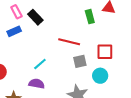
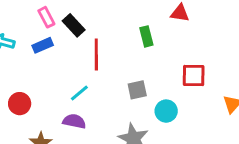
green rectangle: (90, 17) -> (146, 36), moved
red line: (69, 42) -> (96, 54), moved, turned 75
red square: (105, 52) -> (194, 75), moved

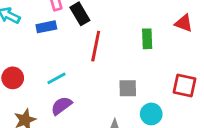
cyan line: (79, 93) -> (56, 78), moved
purple semicircle: (74, 121) -> (61, 106), turned -60

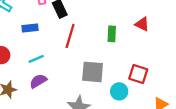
blue rectangle: (46, 27) -> (30, 28), moved
gray square: (128, 88) -> (93, 72), size x1.5
cyan circle: (151, 114) -> (119, 91), moved

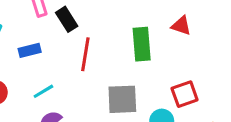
green rectangle: (112, 34) -> (142, 44), size x1.5
red square: (138, 74) -> (185, 94), turned -30

